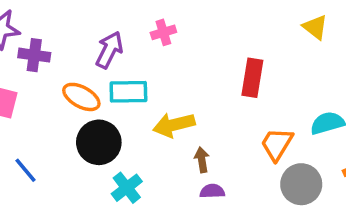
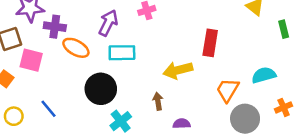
orange ellipse: (81, 97) -> (76, 48), moved
yellow arrow: (174, 125) -> (178, 70), moved
brown arrow: (202, 160) -> (158, 101), moved

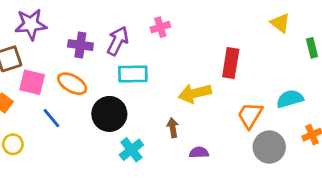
purple cross: (55, 27) -> (80, 45), moved
orange ellipse: (76, 48) -> (72, 84), moved
blue line: (49, 109) -> (51, 118), moved

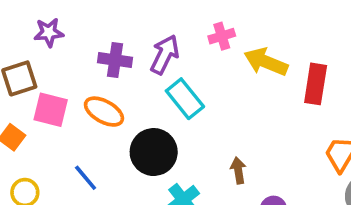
purple star: (31, 24) -> (49, 32), size x0.7
cyan rectangle: (133, 74) -> (185, 99), turned 52
yellow arrow: (195, 93) -> (266, 62), moved, turned 36
blue line: (51, 118) -> (86, 178), moved

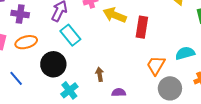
purple cross: (115, 60) -> (20, 14), moved
orange ellipse: (104, 112) -> (26, 42), turned -45

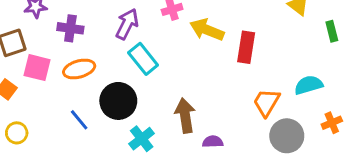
brown arrow: (100, 74) -> (185, 115), size x1.6
blue line: (16, 78) -> (79, 120), moved

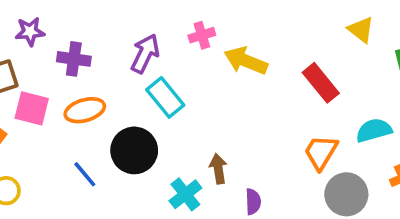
red rectangle: (246, 47) -> (321, 83), moved, turned -48
brown arrow: (185, 115) -> (218, 169), size x0.7
cyan cross: (142, 139) -> (185, 194), moved
purple semicircle: (213, 142) -> (253, 202), turned 90

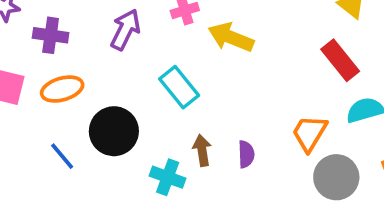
red rectangle: (321, 83) -> (340, 60), moved
cyan rectangle: (165, 97) -> (179, 87), moved
cyan cross: (185, 194) -> (168, 177), turned -32
purple semicircle: (253, 202) -> (246, 154), moved

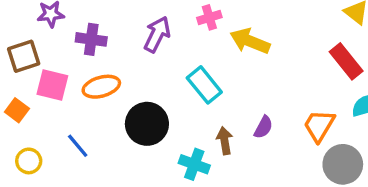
purple semicircle: (246, 154) -> (263, 127), moved, turned 30
blue line: (62, 156) -> (78, 146), moved

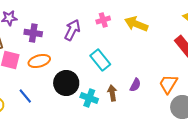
yellow arrow: (250, 41) -> (136, 24), moved
cyan cross: (194, 164) -> (89, 98), moved

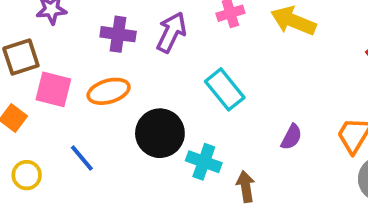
purple cross: (33, 33) -> (118, 34), moved
brown arrow: (112, 93) -> (246, 187), moved

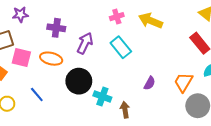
purple arrow: (171, 32) -> (85, 43), moved
cyan rectangle: (225, 89) -> (121, 47), moved
orange ellipse: (109, 91) -> (51, 59), turned 30

